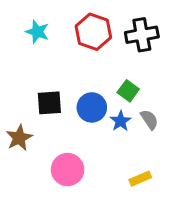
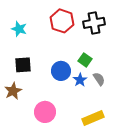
cyan star: (37, 32) -> (19, 29), moved
black square: (49, 103) -> (23, 65), moved
yellow rectangle: (140, 179) -> (93, 118), size x1.5

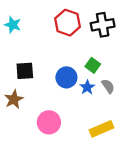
cyan star: (19, 29) -> (13, 25), moved

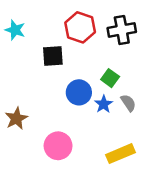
black square: (25, 71) -> (53, 56), moved

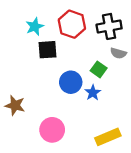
cyan star: (15, 30) -> (35, 26), moved, turned 30
gray semicircle: (128, 103) -> (118, 53), moved, turned 140
brown star: (16, 118) -> (15, 105), turned -30

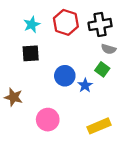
black square: (48, 50) -> (31, 53), moved
green square: (99, 69) -> (102, 69), moved

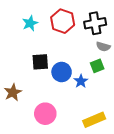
black square: (31, 53) -> (40, 62), moved
green square: (102, 69) -> (97, 66), turned 32
brown star: (14, 97) -> (13, 92), turned 30

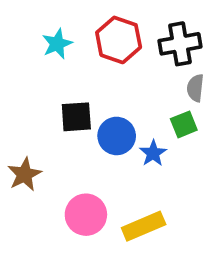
gray semicircle: (103, 47) -> (195, 88), turned 80
yellow rectangle: (94, 120) -> (144, 226), moved

